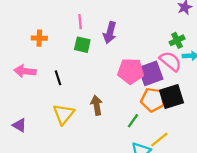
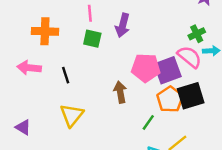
orange cross: (39, 38) -> (45, 31), size x1.5
orange pentagon: (153, 100) -> (170, 99), turned 30
brown arrow: (97, 105) -> (120, 92), moved

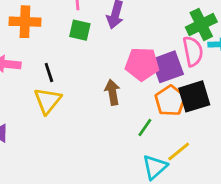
green cross: (197, 34) -> (201, 24), size x1.5
pink semicircle: (189, 57) -> (193, 51), turned 40
yellow triangle: (72, 115) -> (48, 101), moved

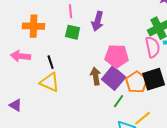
purple square: (167, 67) -> (114, 78), moved, turned -30
yellow triangle: (48, 101) -> (50, 82), turned -45

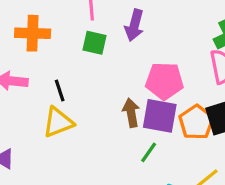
purple square: (114, 78) -> (160, 116), turned -30
yellow triangle: (50, 82) -> (58, 122), turned -45
green line: (119, 101) -> (149, 152), moved

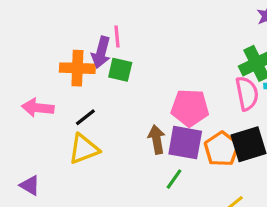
purple arrow: (134, 25) -> (101, 52), moved
orange cross: (33, 33) -> (77, 68), moved
black line: (60, 90) -> (85, 117), turned 70

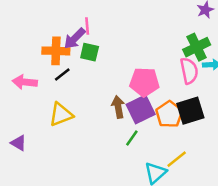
purple arrow: (101, 52) -> (75, 38), turned 30
black line: (85, 117) -> (62, 75), moved
purple square: (185, 143) -> (141, 109), turned -36

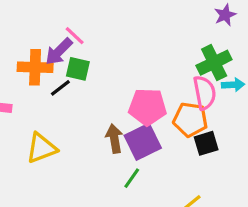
pink line: (87, 26) -> (75, 36), turned -42
black line: (62, 75) -> (60, 88), moved
black square: (190, 111) -> (206, 143), size x0.7
orange pentagon: (169, 114) -> (190, 120), moved, turned -30

